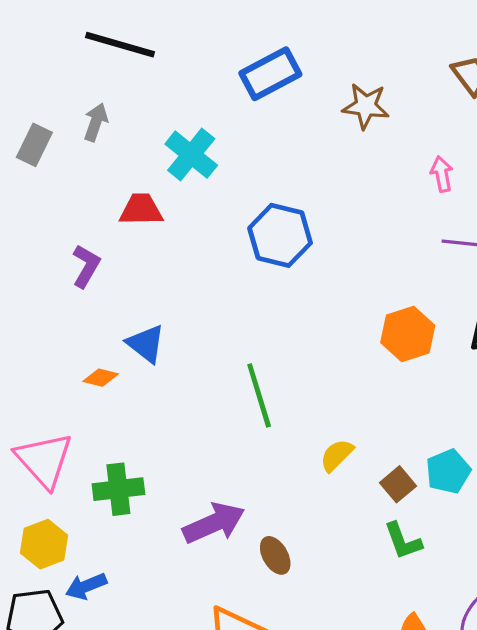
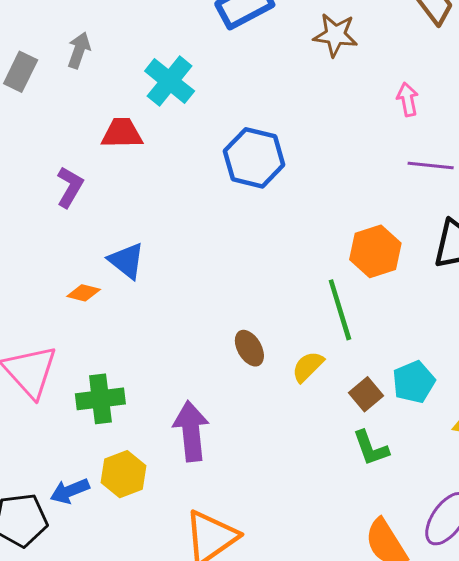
green line: (259, 395) -> (340, 310), moved
purple arrow: (214, 523) -> (191, 431), turned -72
yellow hexagon: (44, 544) -> (123, 474), moved
brown ellipse: (275, 555) -> (249, 348), moved

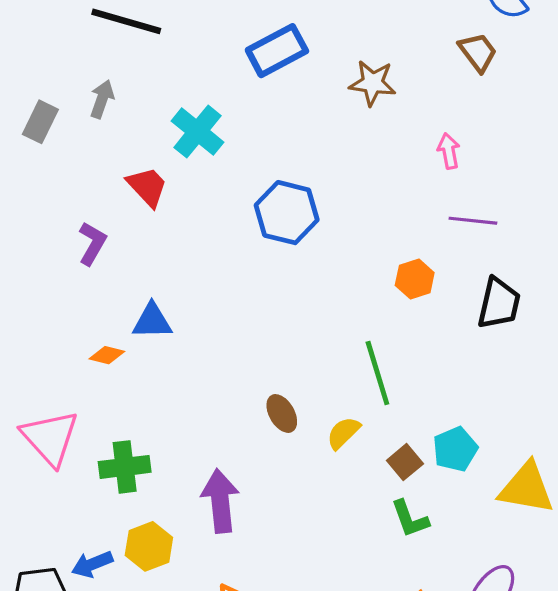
red trapezoid: (122, 133) -> (147, 187), turned 48
orange hexagon: (375, 251) -> (415, 279), moved, size x0.7
blue triangle: (127, 261) -> (152, 321), turned -39

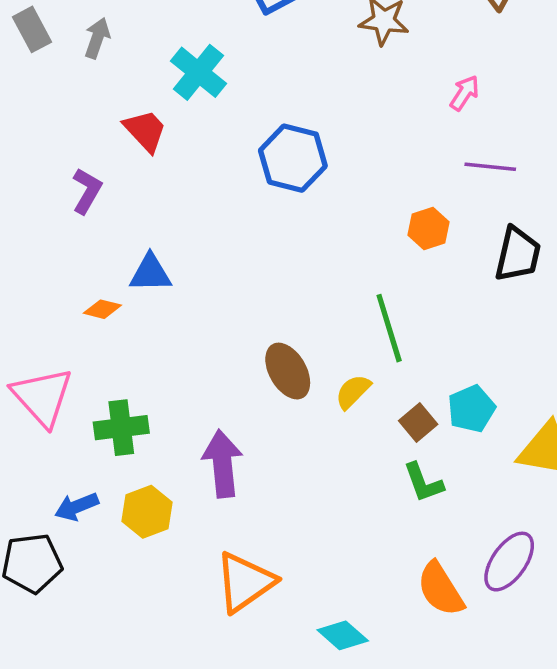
gray rectangle: (40, 122) -> (32, 29), moved, turned -54
pink arrow: (449, 151) -> (465, 93), turned 44
brown ellipse: (282, 413) -> (288, 371), size x1.4
blue arrow: (92, 564) -> (77, 507), moved

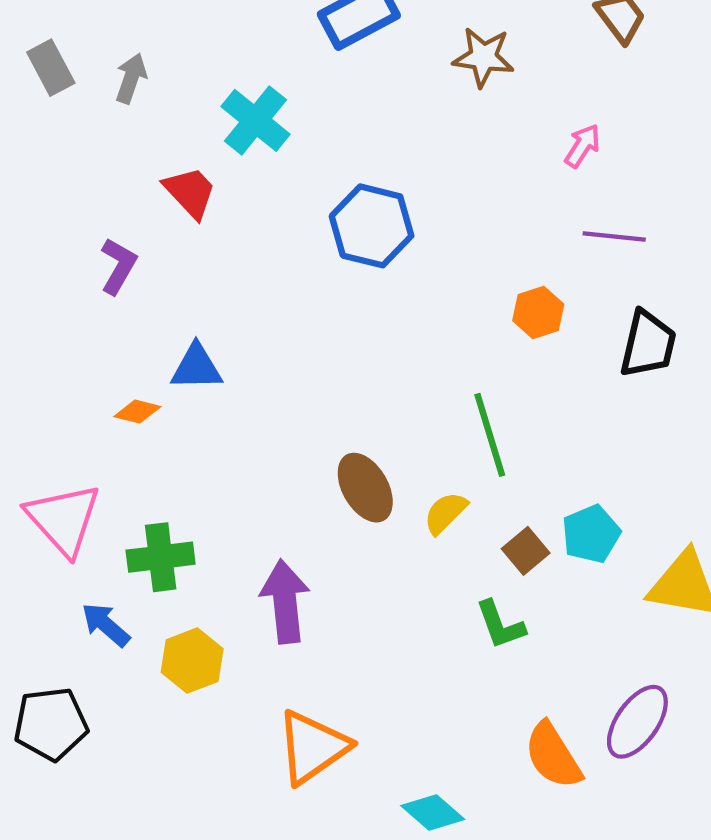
green L-shape: (423, 483) -> (500, 625), moved
blue arrow: (77, 507) -> (106, 625), moved, turned 63

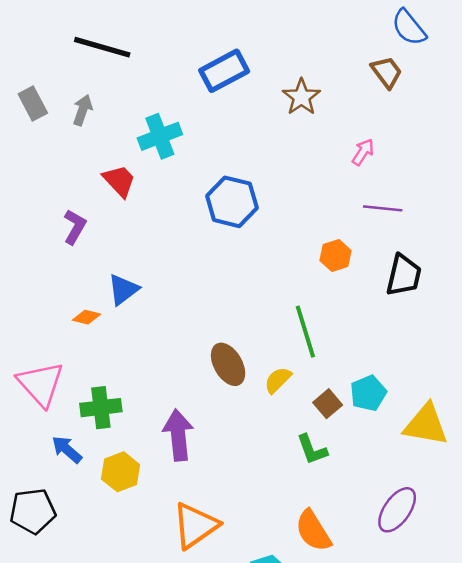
brown star: (483, 57) -> (301, 97), turned 30
cyan cross: (256, 120) -> (160, 136), turned 30
blue triangle: (196, 367) -> (123, 290), turned -36
orange semicircle: (553, 756) -> (313, 531), moved

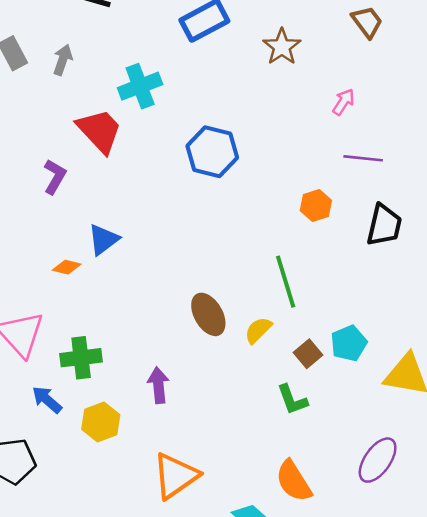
red trapezoid: (119, 181) -> (99, 131), size x1.4
purple arrow: (178, 435) -> (158, 385), size x0.7

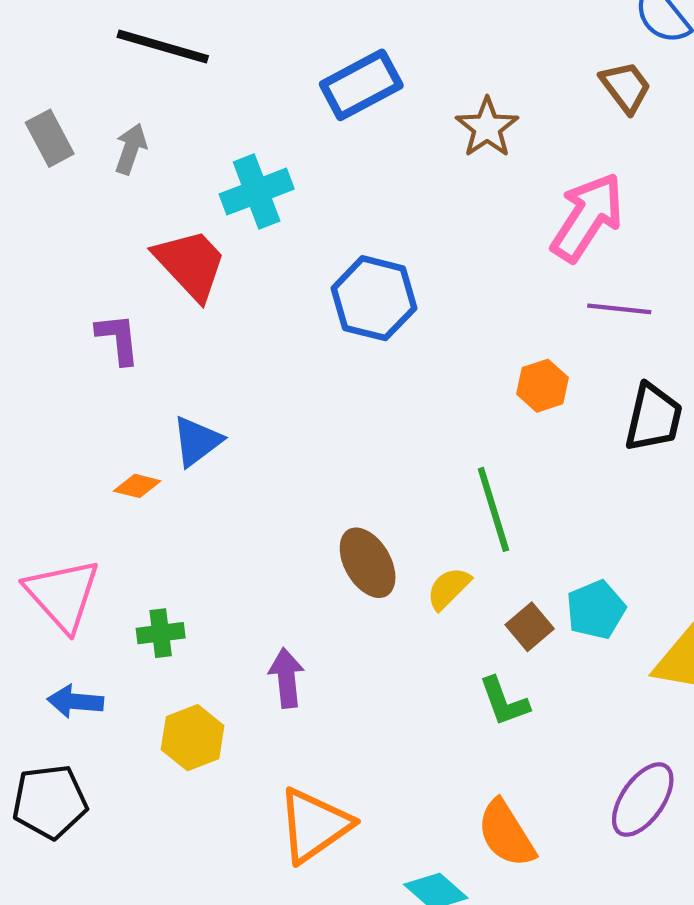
pink arrow: (343, 102) -> (587, 217), size x2.0
purple L-shape: (55, 177) -> (118, 339), turned -36
green cross: (81, 358) -> (161, 633), size x0.7
blue arrow: (47, 400) -> (75, 701), moved, turned -36

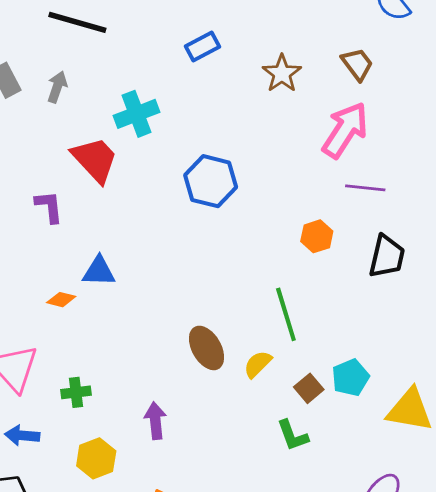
blue rectangle: (361, 85) -> (202, 47), size x0.7
brown trapezoid: (626, 87) -> (357, 64), moved
blue triangle: (197, 441) -> (99, 271), turned 39

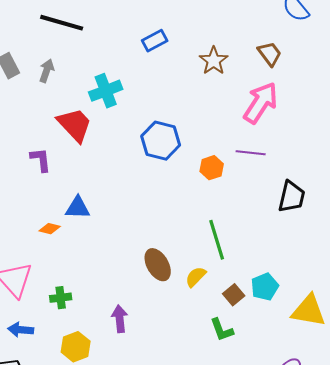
purple line: (365, 188) -> (251, 153), moved
orange hexagon: (317, 236) -> (212, 168), moved

